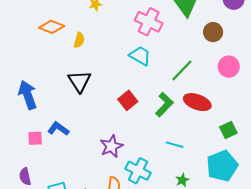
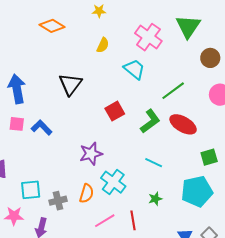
yellow semicircle: (79, 40) -> (103, 45), moved
pink square: (35, 138) -> (17, 124), moved

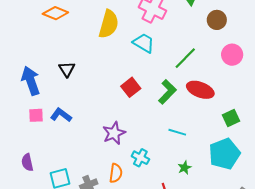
yellow semicircle: (103, 45) -> (109, 24), size x1.8
black triangle: (70, 84) -> (67, 69), moved, size x0.7
cyan cross: (113, 182) -> (140, 158), size x0.7

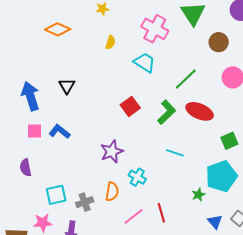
yellow semicircle: (109, 24) -> (110, 42), size x0.5
purple semicircle: (27, 162) -> (26, 168), moved
green star: (185, 168) -> (198, 195), moved

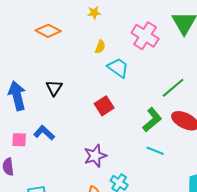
cyan trapezoid: (145, 62) -> (118, 68), moved
red square: (130, 106) -> (104, 106), moved
pink square: (34, 131) -> (19, 140), moved
cyan line: (175, 153) -> (155, 151), moved

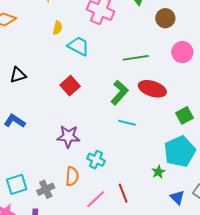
black triangle: (54, 88) -> (18, 75), turned 48
green line: (173, 88) -> (136, 58), turned 40
purple star: (95, 156) -> (68, 136), turned 30

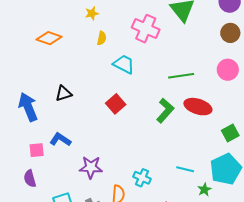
brown circle: (165, 18) -> (230, 33), moved
yellow semicircle: (58, 28) -> (102, 38), moved
cyan line: (127, 123) -> (185, 169), moved
purple star: (68, 136) -> (91, 167), moved

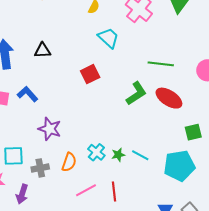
green star: (204, 190) -> (118, 155), moved

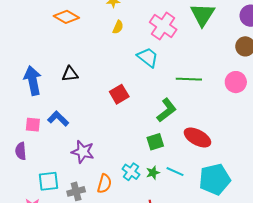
cyan trapezoid: (108, 38) -> (148, 57), moved
red ellipse: (169, 98) -> (197, 137), moved
green square: (193, 132) -> (155, 142), moved

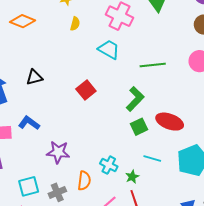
green square: (155, 142) -> (139, 127), moved
green star: (153, 173) -> (132, 177), moved

